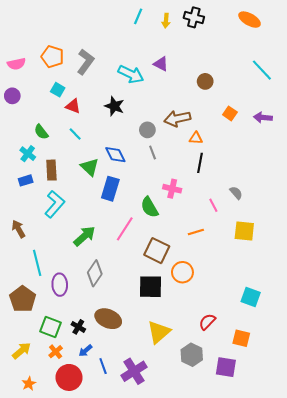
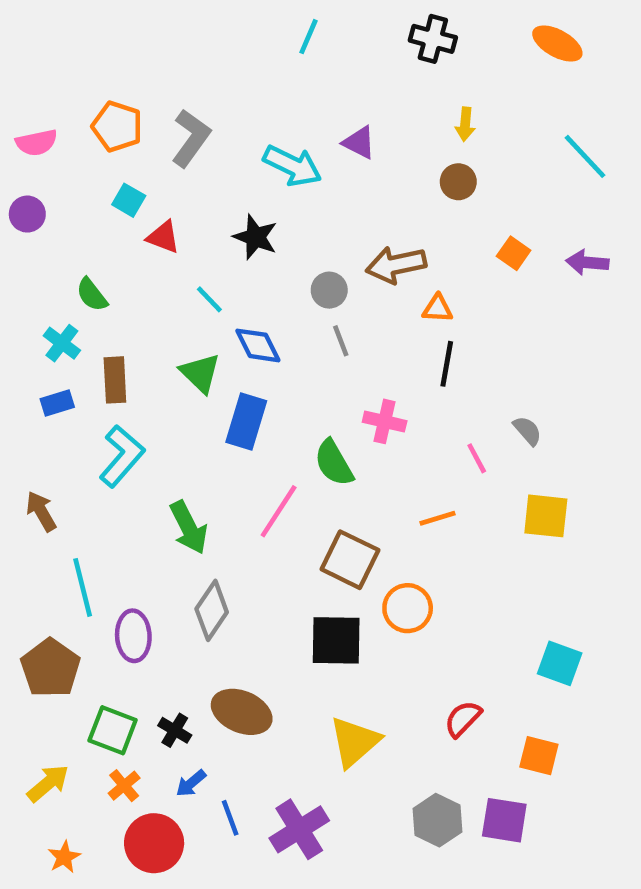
yellow arrow: (166, 21) -> (465, 124), moved
cyan line: (75, 134) -> (209, 299), moved
green arrow: (84, 236) -> (189, 527), turned 105
gray hexagon: (192, 355) -> (438, 820), moved

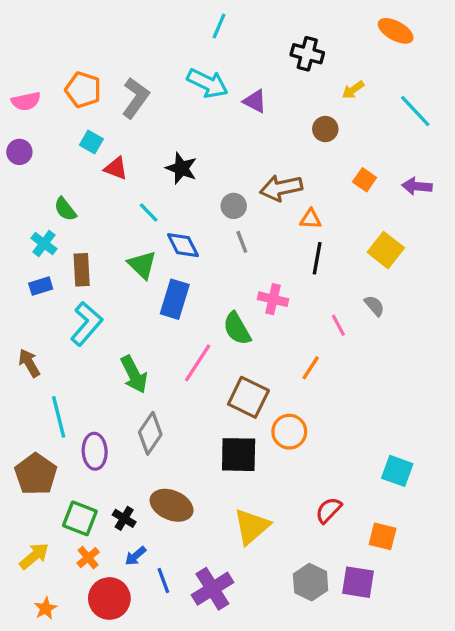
black cross: (433, 39) -> (307, 54), moved
yellow arrow: (465, 124) -> (353, 90), moved, turned 50
cyan arrow: (292, 166) -> (208, 83), moved
yellow square: (546, 516) -> (386, 250), moved, turned 32
orange line: (438, 518) -> (311, 368), turned -40

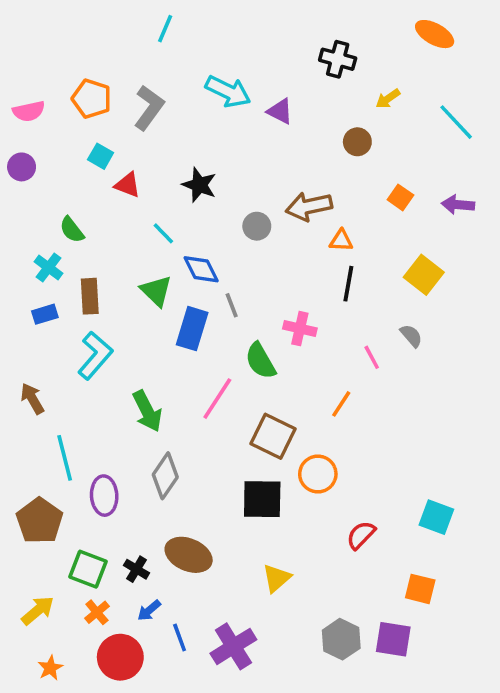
cyan line: (219, 26) -> (165, 29), moved
gray line: (242, 242) -> (232, 305), moved
red semicircle: (329, 510) -> (361, 535), moved
yellow triangle: (252, 527) -> (277, 578), size x0.7

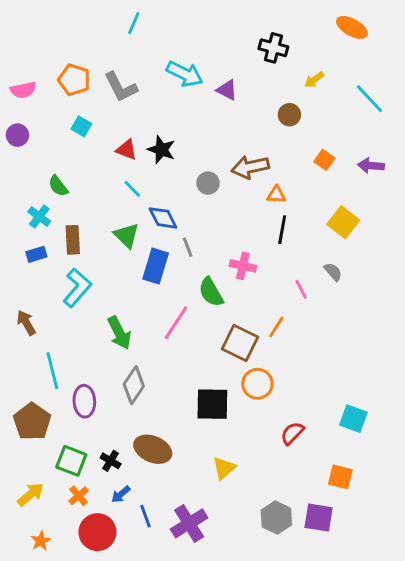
gray L-shape: (149, 108) -> (121, 87), turned 117
red triangle: (127, 185) -> (127, 150), moved
brown square: (273, 436) -> (240, 343), moved

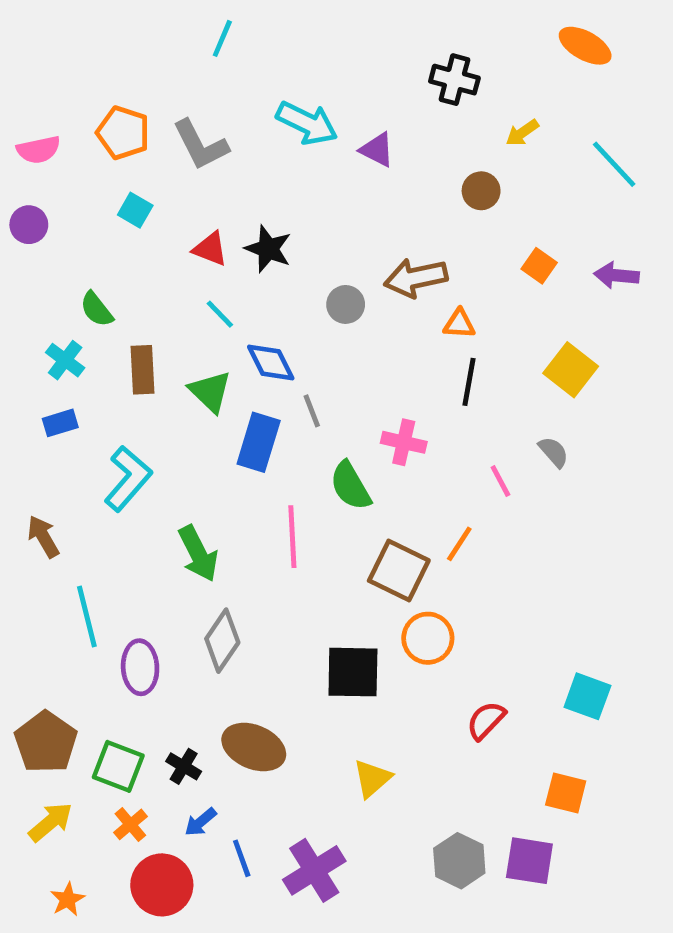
brown rectangle: (73, 240) -> (142, 370), moved
pink line: (176, 323) -> (292, 537), turned -36
brown pentagon: (32, 422) -> (46, 742), moved

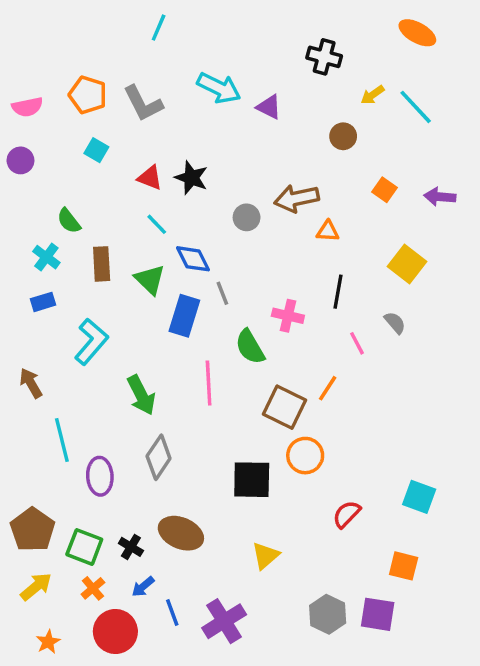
cyan line: (614, 164) -> (416, 107), moved
black line: (469, 382) -> (338, 292), moved

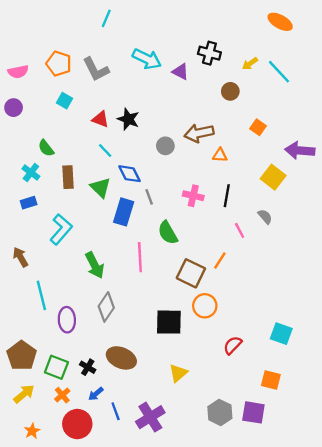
black cross: (324, 57) -> (209, 53), moved
purple arrow: (440, 197) -> (300, 150), moved, size x1.4
pink cross: (288, 316) -> (193, 196), moved

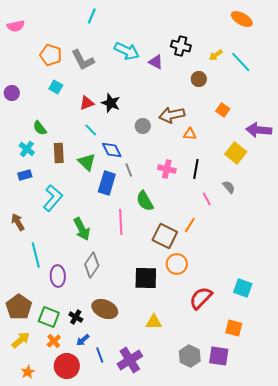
pink semicircle: (18, 72) -> (16, 26), moved
red triangle: (100, 119) -> (87, 103), turned -42
red semicircle: (233, 345) -> (201, 298), size x1.4
yellow triangle: (178, 373) -> (154, 322), turned 42

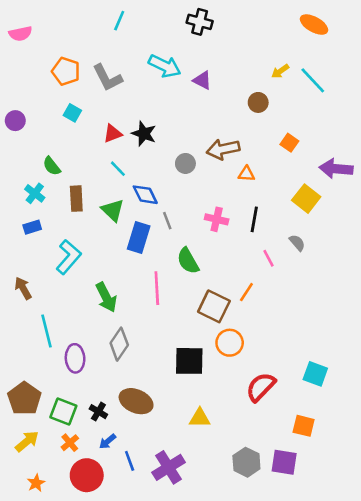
black cross: (181, 46) -> (200, 22), moved

